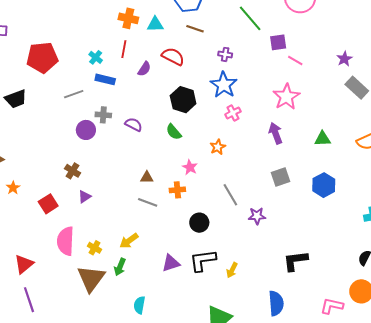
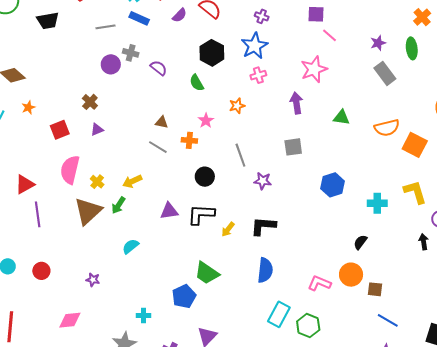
blue hexagon: (324, 185) -> (333, 185), moved
black L-shape: (295, 261) -> (263, 226), moved
purple line: (29, 300) -> (38, 214), moved
cyan semicircle: (139, 305) -> (130, 246), turned 30

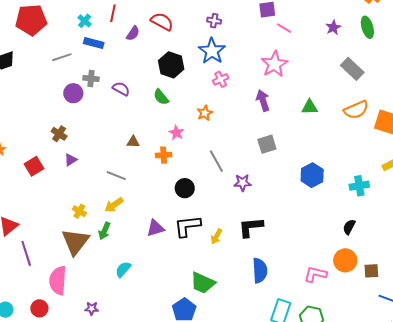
gray rectangle: (385, 73) -> (352, 69), moved
gray line: (158, 147) -> (116, 176), moved
pink semicircle: (70, 170) -> (58, 281), moved

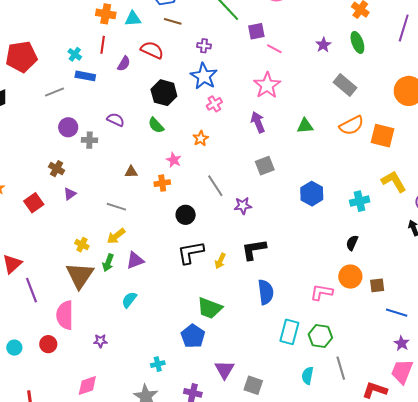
gray cross: (91, 79) -> (89, 140), moved
purple triangle: (155, 228) -> (135, 260), moved

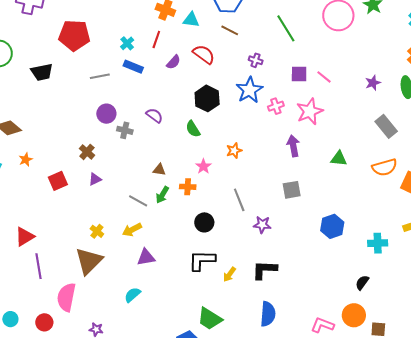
purple square: (256, 31) -> (299, 74), moved
pink cross: (214, 104) -> (276, 106), moved
green arrow: (108, 263) -> (162, 195), moved

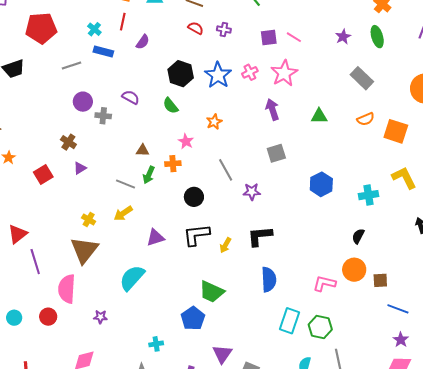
red semicircle: (204, 54) -> (196, 28), moved, size x0.7
blue star: (249, 90) -> (218, 75), moved
orange semicircle: (385, 167) -> (366, 119), size x0.7
purple triangle: (146, 257) -> (155, 238), moved
cyan semicircle: (132, 295) -> (132, 278), size x1.6

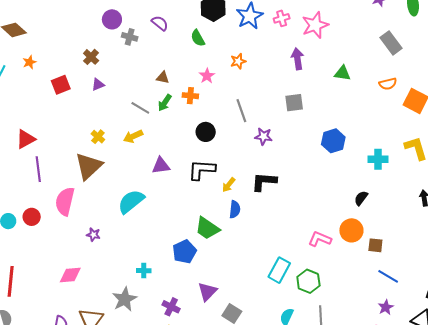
blue semicircle: (269, 279) -> (235, 209), moved, size x0.7
red circle: (48, 317) -> (32, 217), moved

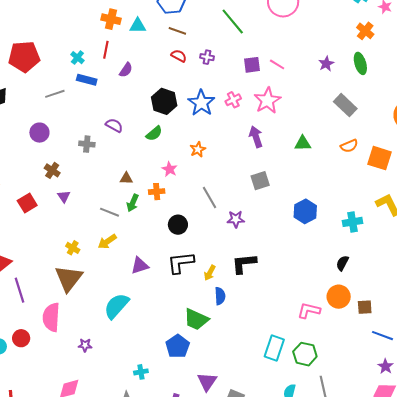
purple circle: (112, 19) -> (39, 133), moved
green semicircle: (198, 38) -> (154, 134), turned -90
purple triangle: (98, 85) -> (64, 196), turned -32

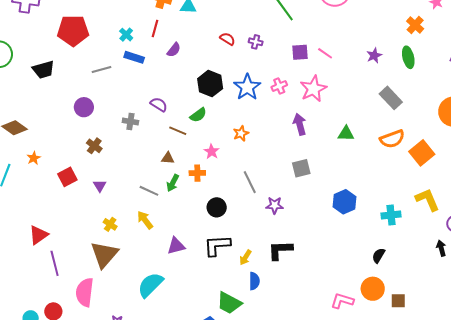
brown line: (177, 31) -> (178, 131), moved
orange semicircle: (349, 146) -> (392, 139), size x1.4
orange square: (379, 158) -> (422, 153), turned 30
purple triangle: (64, 196) -> (100, 186), moved
yellow arrow: (107, 242) -> (145, 220), turned 84

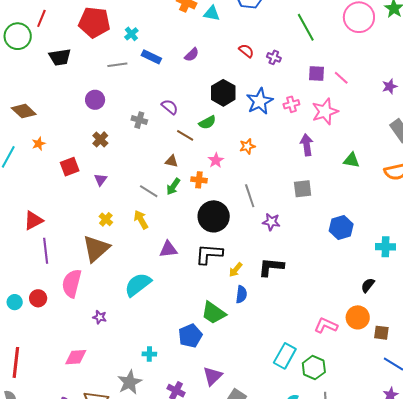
red line: (155, 29) -> (41, 18), moved
cyan cross: (126, 35) -> (131, 34), moved
black circle: (217, 207) -> (214, 216), size x1.6

